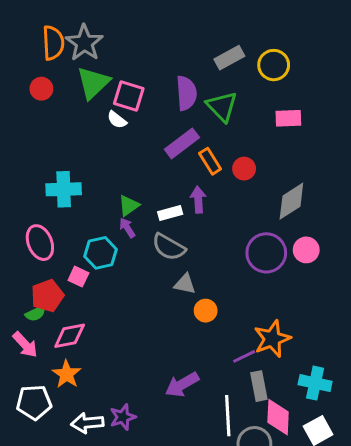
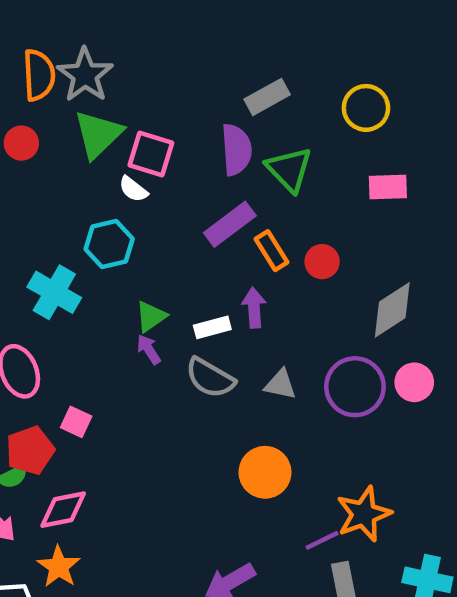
gray rectangle: (229, 58) -> (267, 97), moved
cyan cross: (64, 189) -> (54, 292), turned 32
cyan hexagon: (101, 253) -> (109, 244), moved
gray triangle: (185, 284) -> (280, 384), moved
orange circle: (206, 311) -> (265, 472), size x1.5

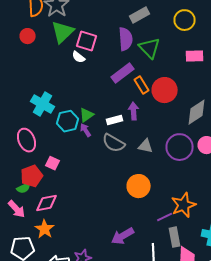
cyan hexagon: (109, 244) -> (68, 121), moved
red circle: (322, 262) -> (165, 90), size x1.6

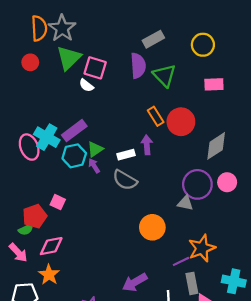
purple rectangle: (123, 73) -> (74, 131), moved
pink ellipse: (27, 140) -> (29, 147), moved
gray triangle: (146, 146) -> (185, 203), moved

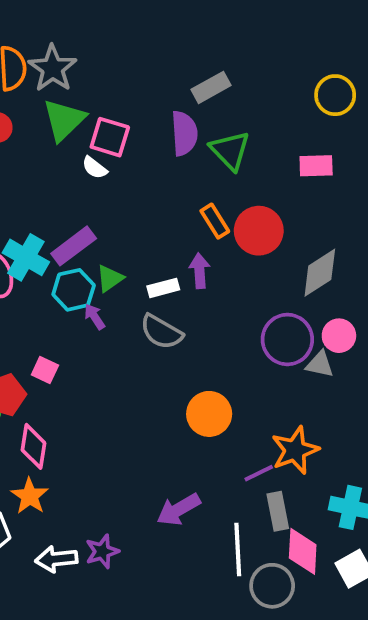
yellow circle: (203, 45) -> (335, 95), moved
purple arrow: (94, 166) -> (95, 317), moved
gray triangle: (185, 203) -> (320, 364), moved
pink diamond: (51, 246) -> (33, 446), turned -70

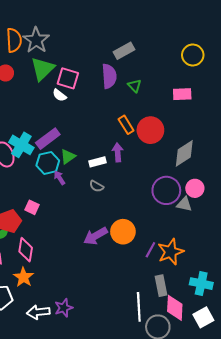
green triangle: (230, 150) -> (135, 86), size x0.6
gray semicircle: (161, 332) -> (96, 186), size x0.6
purple line: (259, 473) -> (150, 250), moved, turned -35
purple arrow: (179, 509) -> (95, 236), moved

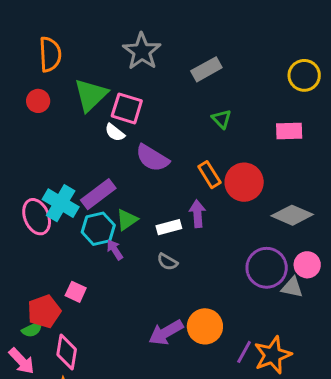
gray star: (36, 40) -> (142, 51), moved
purple semicircle: (109, 76) -> (152, 158), moved, turned 125
gray diamond: (184, 153) -> (292, 215), turned 56

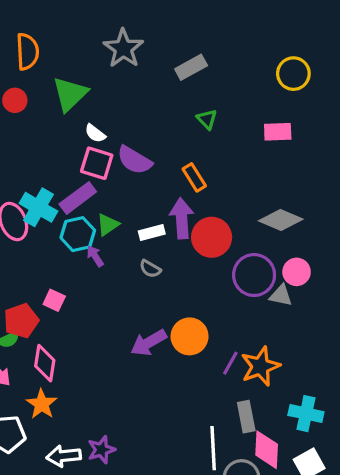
pink square: (127, 108) -> (97, 163), moved
red circle: (244, 182) -> (212, 237), moved
purple arrow: (197, 214) -> (182, 218), size x1.4

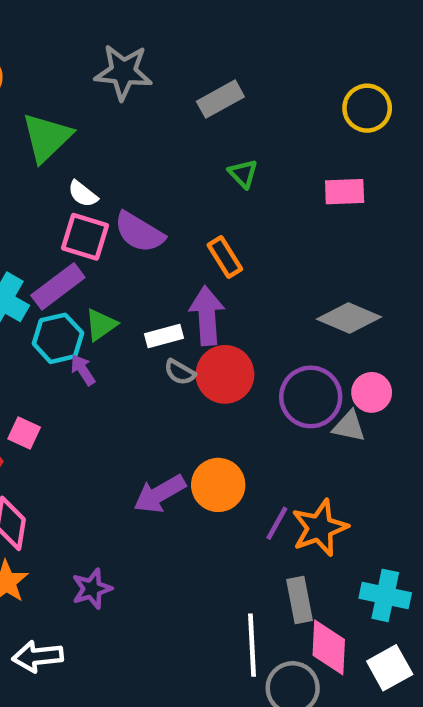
gray star: (123, 48) -> (123, 72), turned -30
red circle: (212, 237) -> (225, 374), moved
gray semicircle: (150, 269) -> (180, 372), moved
purple star: (101, 450) -> (92, 589), moved

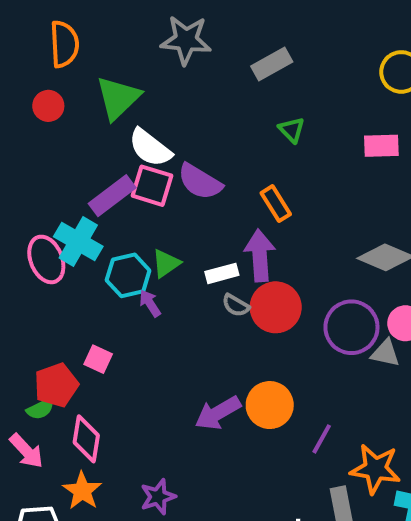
white semicircle: (83, 194) -> (150, 148), size x1.6
purple rectangle: (58, 286) -> (112, 196), moved
orange star: (320, 528) -> (375, 469), moved, turned 30

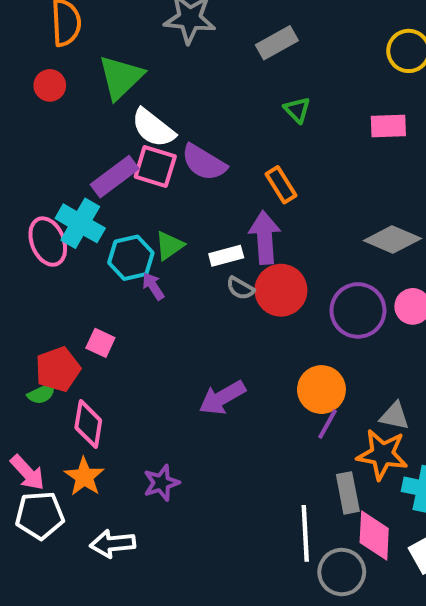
gray triangle: (385, 353) -> (394, 416), moved
orange circle: (270, 405) -> (321, 390), moved
pink arrow: (26, 451) -> (27, 473), moved

